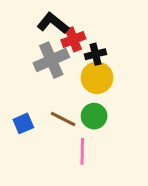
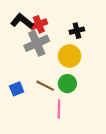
black L-shape: (53, 23) -> (22, 21), moved
red cross: (73, 39) -> (39, 24), moved
black cross: (96, 54) -> (77, 31), moved

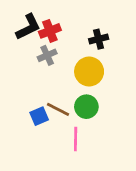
black L-shape: (22, 21) -> (28, 27), turned 115
gray cross: (37, 43) -> (47, 55), size x0.6
blue square: (17, 89) -> (39, 116), moved

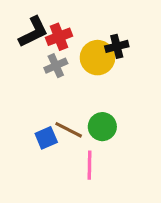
yellow circle: (89, 72) -> (98, 58), moved

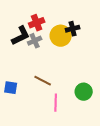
black L-shape: (33, 32) -> (21, 36), moved
green circle: (102, 127) -> (84, 92), moved
blue square: (46, 138) -> (11, 88), moved, turned 32

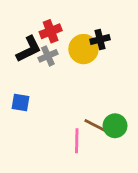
brown line: (43, 81) -> (96, 126), moved
blue square: (11, 88) -> (21, 102), moved

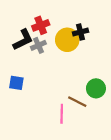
green circle: (115, 126) -> (96, 88), moved

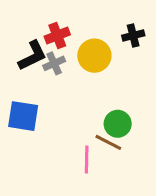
black cross: (80, 32) -> (133, 35), moved
blue square: (16, 83) -> (23, 116), size x1.5
green circle: (96, 88) -> (118, 124), moved

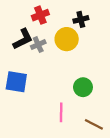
red cross: (57, 35) -> (40, 15), moved
black cross: (133, 35) -> (81, 19), moved
brown line: (108, 142) -> (94, 124), moved

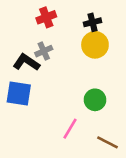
black L-shape: (23, 39) -> (26, 62), moved, turned -120
yellow circle: (67, 39) -> (95, 45), moved
pink line: (61, 112) -> (70, 129), turned 30

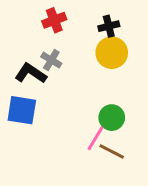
gray cross: (44, 51) -> (51, 60), turned -35
pink line: (70, 129) -> (96, 138), moved
brown line: (107, 142) -> (112, 151), moved

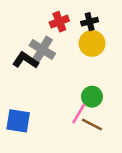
red cross: (54, 20) -> (59, 22), moved
gray cross: (51, 60) -> (42, 49), size x1.5
blue square: (22, 110) -> (18, 121), moved

